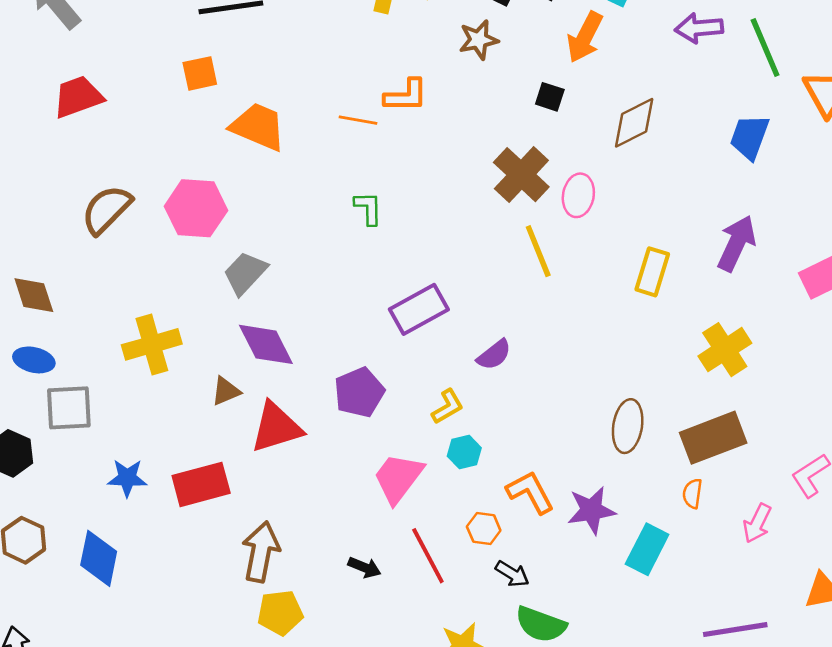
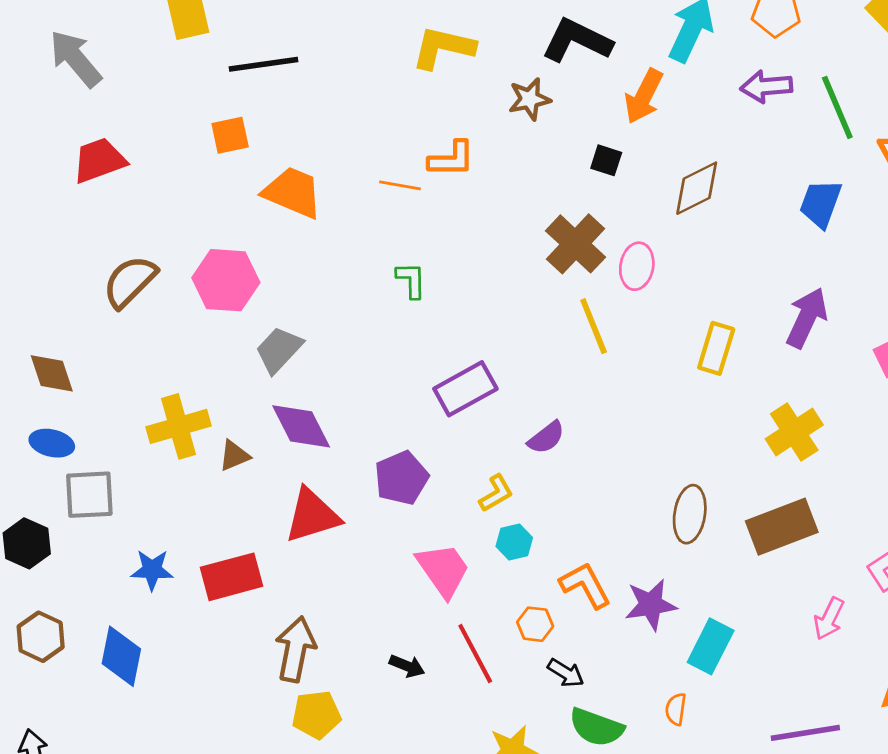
brown triangle: (226, 391) -> (234, 456), moved
pink trapezoid: (398, 478) -> (443, 570), turned 108
orange semicircle: (692, 493) -> (676, 709), moved

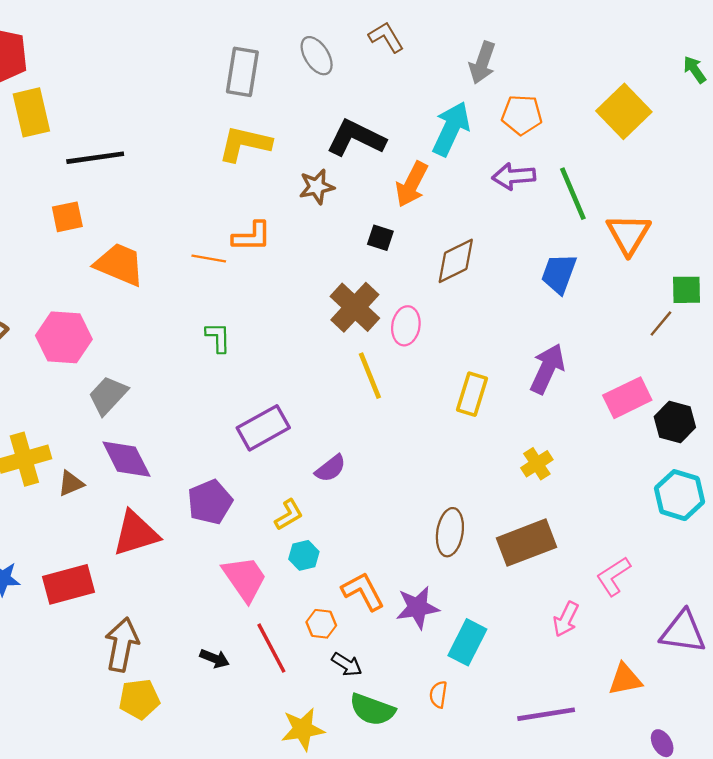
yellow cross: (794, 432) -> (537, 464), size x0.7

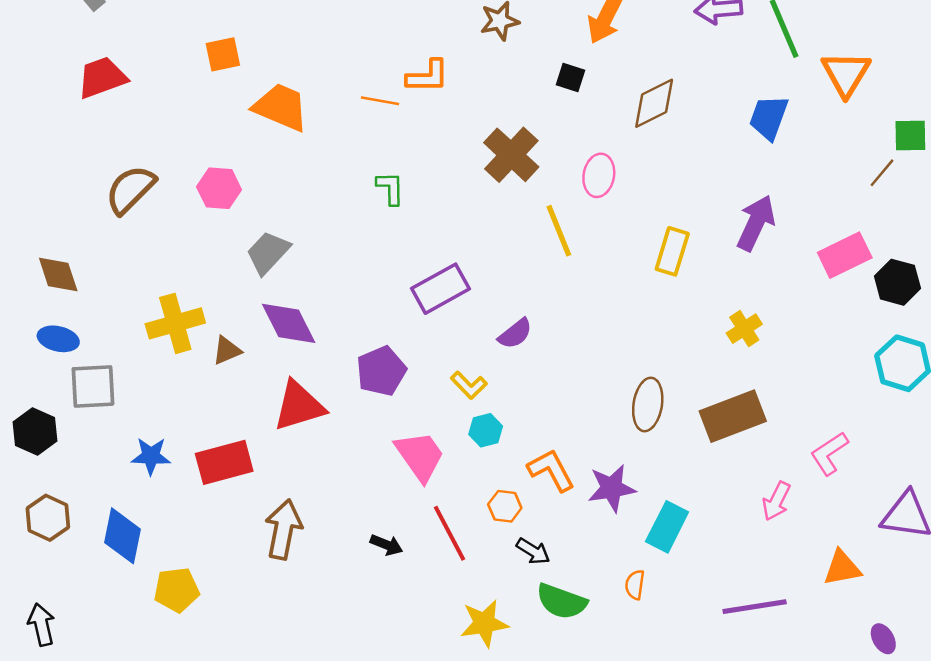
brown cross: (355, 307) -> (511, 155), moved
pink hexagon: (64, 337) -> (219, 188), size x0.7
yellow L-shape: (289, 515) -> (469, 385), turned 76
yellow pentagon: (139, 699) -> (177, 590), moved

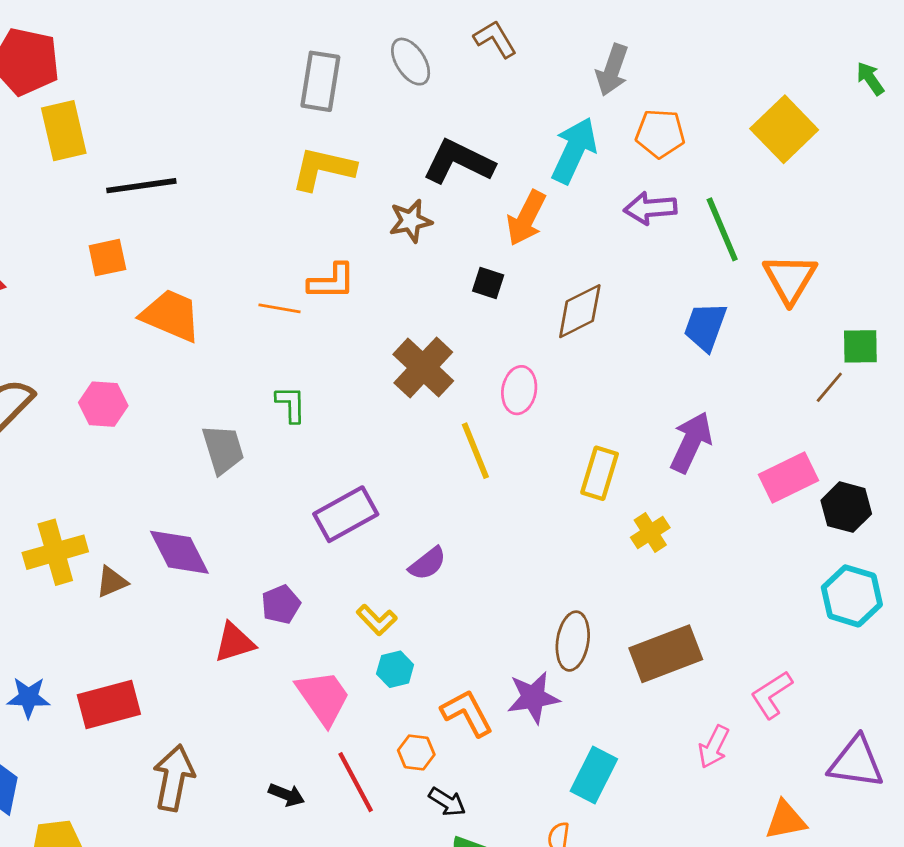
gray trapezoid: (268, 253) -> (223, 449), moved, turned 120
yellow cross: (744, 329) -> (650, 532), moved
purple pentagon: (381, 371) -> (281, 604), size x0.7
red triangle: (299, 406) -> (234, 642), moved, size x0.7
purple star: (612, 488) -> (533, 697), moved

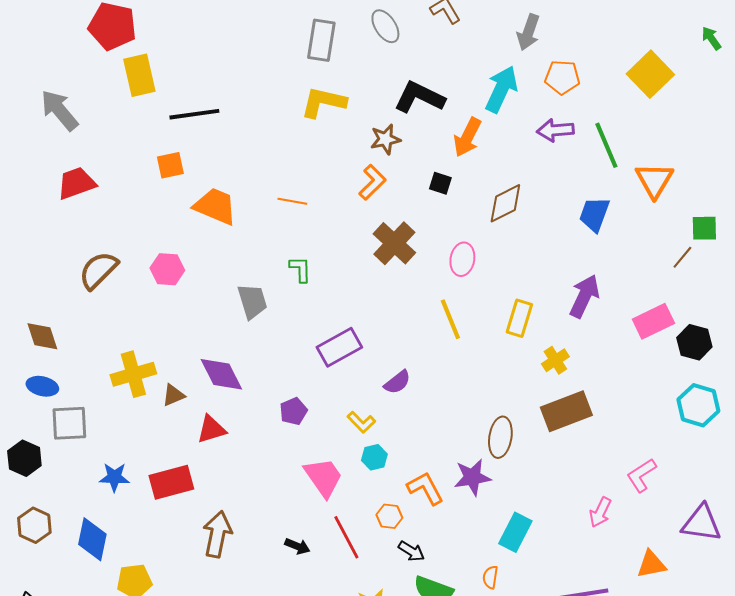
orange L-shape: (332, 282) -> (372, 182), moved, turned -45
yellow line: (475, 451) -> (450, 319), moved
red triangle: (234, 642) -> (211, 429), moved
brown rectangle: (666, 654) -> (566, 411), moved

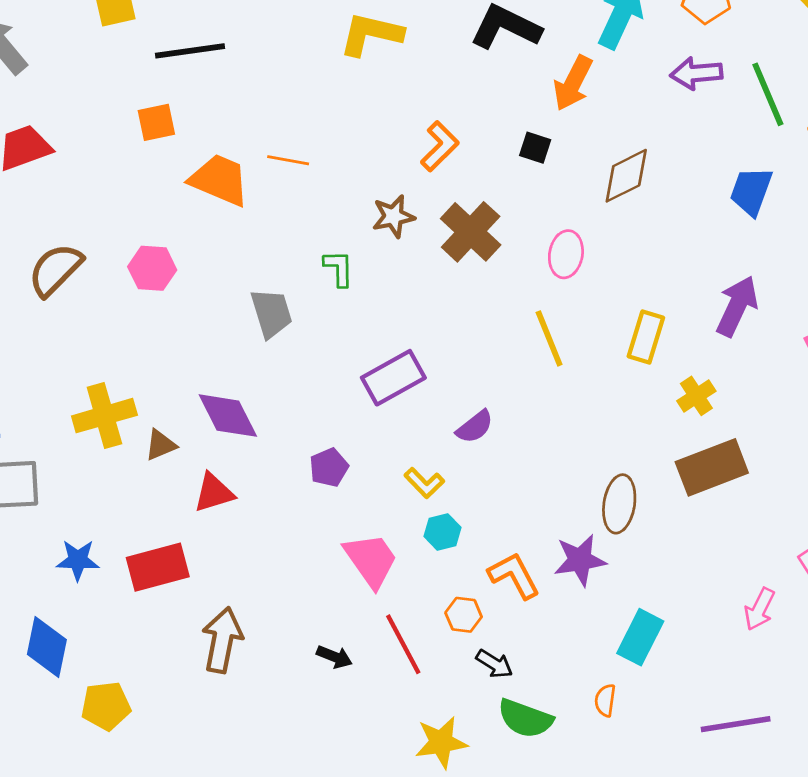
brown star: (385, 139) -> (393, 216), moved
orange line: (292, 201) -> (288, 160), moved

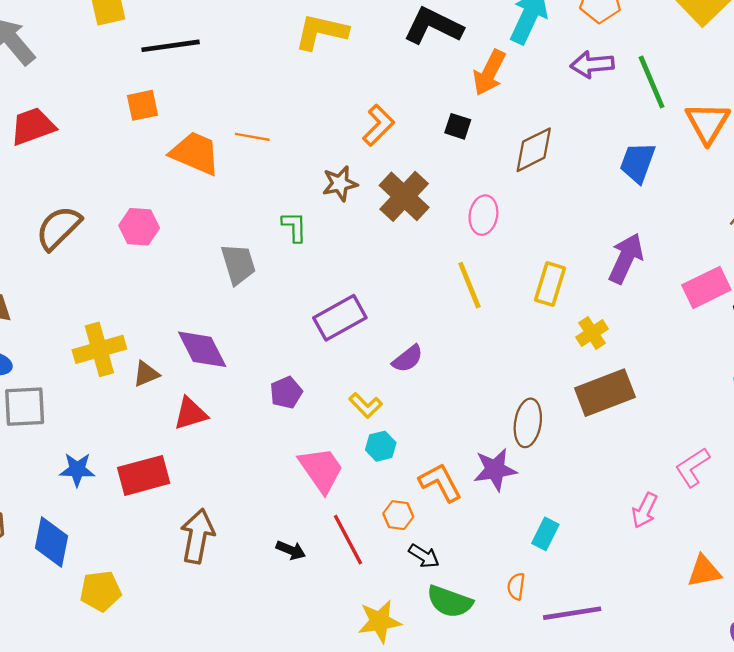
cyan rectangle: (640, 637) -> (545, 534), size x0.7
purple line: (736, 724) -> (572, 613), moved

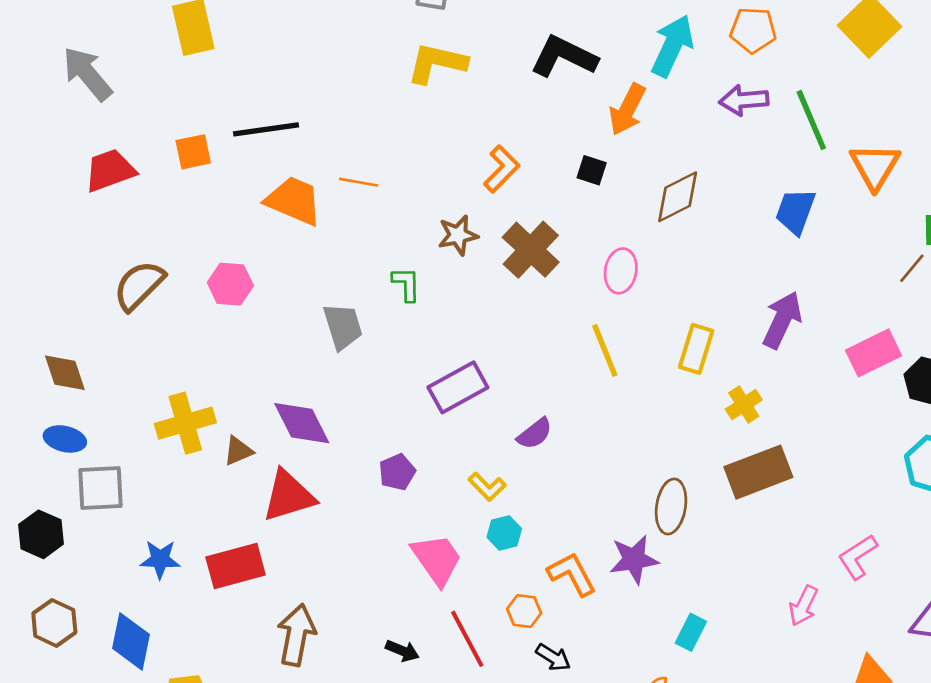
black line: (171, 46) -> (266, 129), moved
orange square: (143, 105) -> (193, 152), moved
red triangle: (190, 414) -> (289, 496), size x1.4

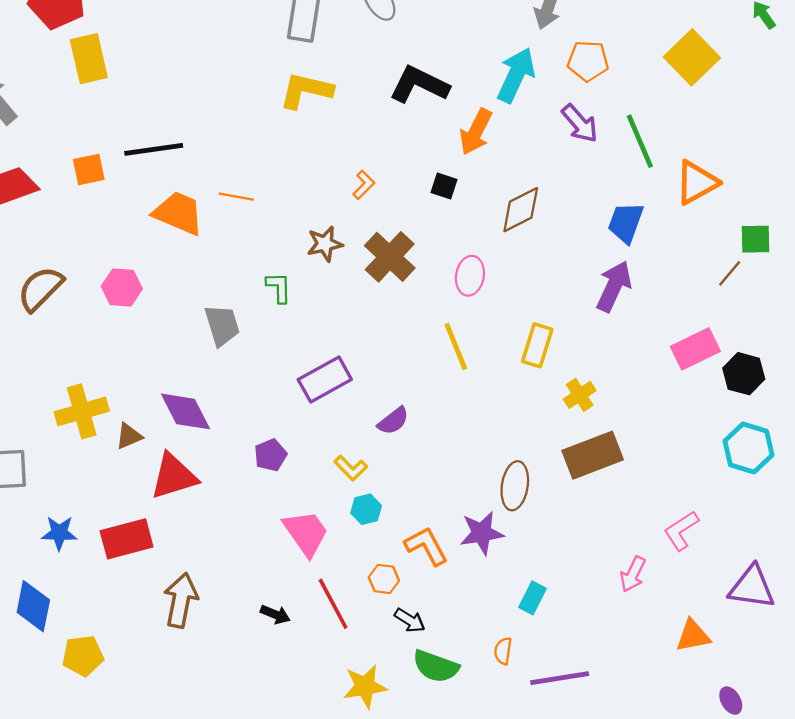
purple arrow: (744, 100) -> (580, 123), turned -126
orange triangle: (875, 166) -> (697, 182), turned 30
orange L-shape: (502, 169) -> (364, 185), size x0.7
purple arrow: (782, 320) -> (614, 286), moved

